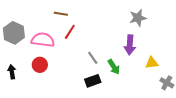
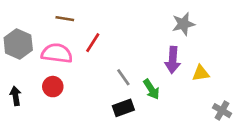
brown line: (61, 14) -> (65, 19), moved
yellow triangle: (152, 63) -> (201, 73), moved

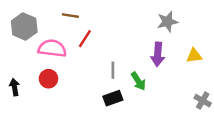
brown line: (65, 19) -> (70, 16), moved
gray hexagon: (18, 44) -> (24, 27), moved
yellow triangle: (201, 73) -> (194, 56), moved
gray line: (123, 77) -> (113, 70), turned 35

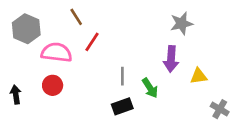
brown line: (70, 16) -> (76, 17), turned 49
yellow triangle: (194, 56) -> (199, 76), moved

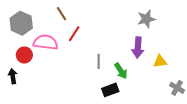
red circle: (53, 85) -> (24, 55), moved
black rectangle: (122, 106) -> (110, 90), moved

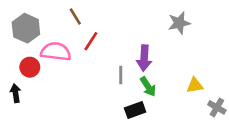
purple arrow: (138, 48) -> (144, 58), moved
yellow triangle: (160, 61) -> (195, 85), moved

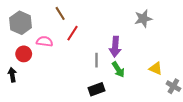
pink semicircle: (56, 52) -> (45, 41), size x0.7
yellow triangle: (195, 85) -> (156, 68), turned 32
black rectangle: (135, 110) -> (96, 89), moved

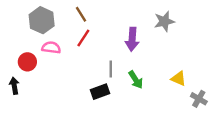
brown line: (60, 13) -> (81, 14), moved
gray hexagon: (21, 23) -> (42, 20), moved
purple arrow: (115, 47) -> (132, 39), moved
black rectangle: (96, 89) -> (100, 92), moved

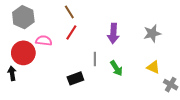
gray hexagon: (42, 20) -> (23, 17), moved
gray star: (164, 21) -> (152, 33), moved
red circle: (27, 62) -> (23, 53), size x1.5
black rectangle: (100, 92) -> (75, 78), moved

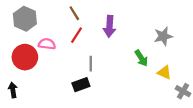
purple arrow: (113, 33) -> (109, 26), moved
gray line: (95, 59) -> (91, 64), moved
green arrow: (116, 68) -> (141, 58), moved
black arrow: (12, 73) -> (13, 90), moved

